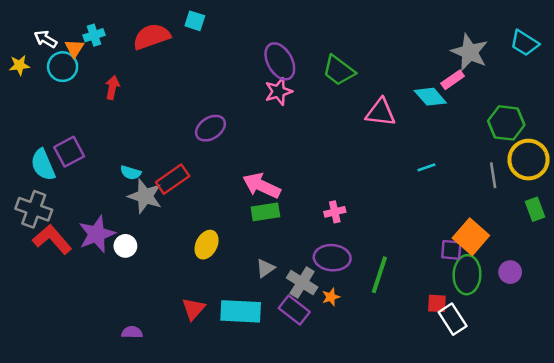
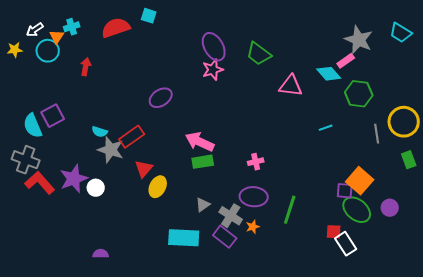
white arrow: (46, 39) -> (35, 30), turned -66
green hexagon: (506, 123) -> (359, 94), moved
green ellipse: (467, 275) -> (357, 210), turned -52
red triangle: (193, 309) -> (144, 169), moved

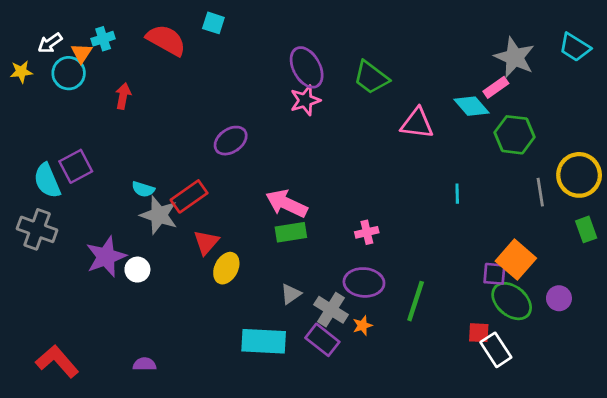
red semicircle: (116, 28) -> (166, 40), turned 48
cyan line: (326, 128) -> (457, 194), moved, turned -72
red L-shape: (40, 183) -> (57, 361), moved

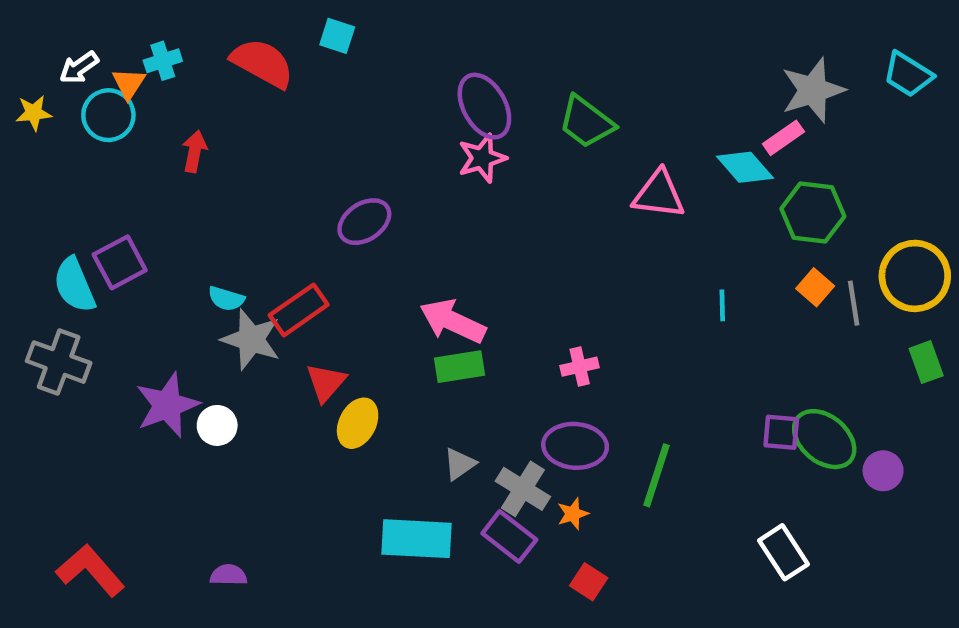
gray star: (515, 57) -> (813, 90), turned 30
orange square: (516, 260) -> (815, 287), moved, size x0.6
green ellipse: (512, 301) -> (824, 439), moved
red square: (479, 333) -> (589, 582), moved, turned 30

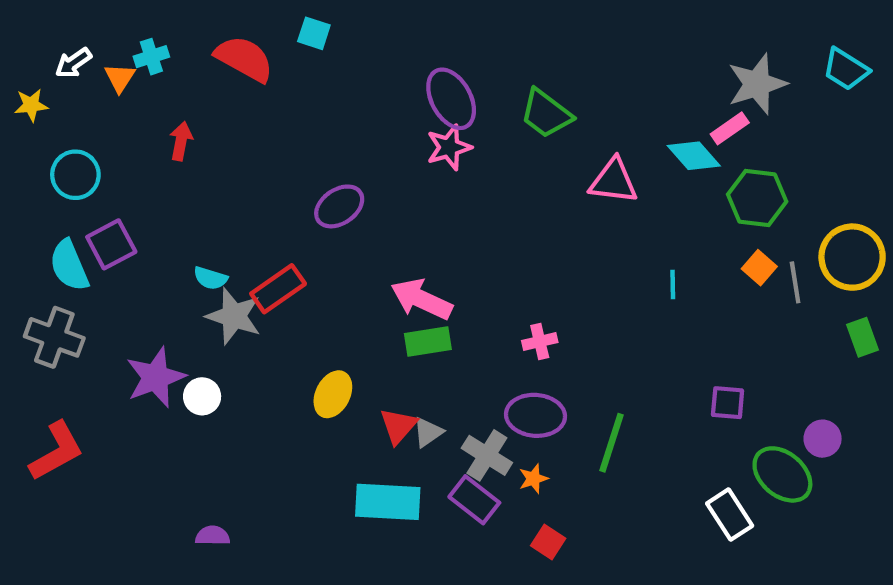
cyan circle: (108, 115) -> (75, 175), moved
red triangle: (326, 382) -> (398, 426), moved
green ellipse: (824, 439) -> (782, 474), moved
red L-shape: (90, 570) -> (56, 451), moved, turned 102

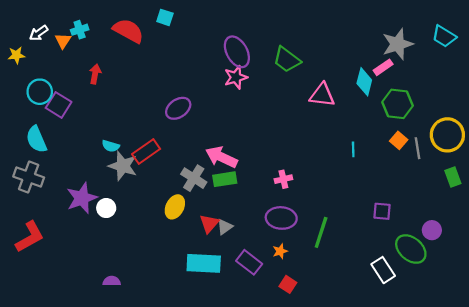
cyan diamond: (694, 156) -> (364, 82), turned 56
purple square: (111, 244) -> (59, 105), moved, turned -30
gray cross: (487, 455) -> (194, 178), moved

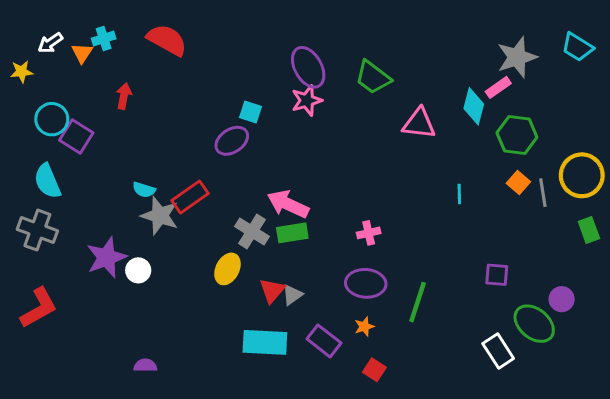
cyan square: (165, 17) -> (251, 112), moved

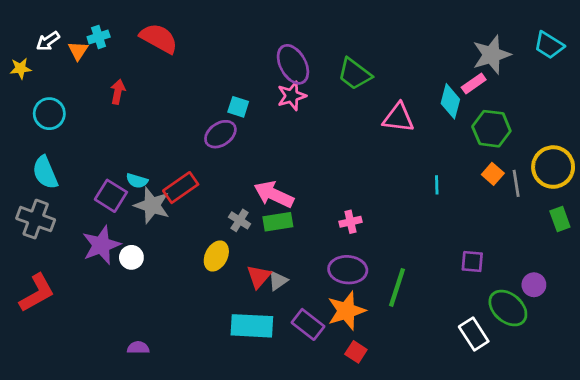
purple square: (76, 136) -> (111, 196), moved
gray cross: (252, 231) -> (240, 220), size x0.7
orange star: (364, 327) -> (346, 311), size x2.0

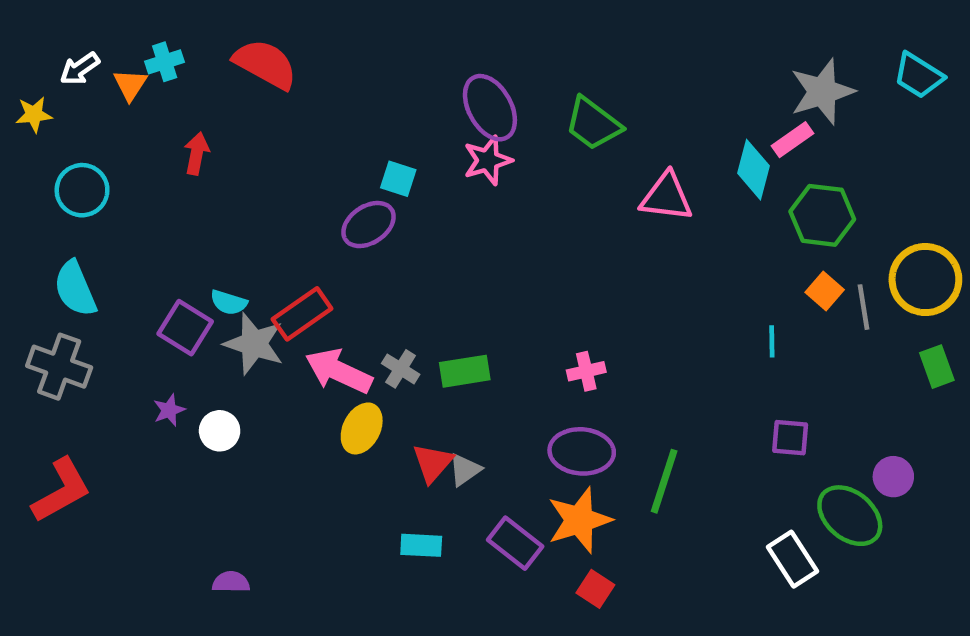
cyan line: (437, 185) -> (772, 341), moved
pink arrow: (274, 194) -> (339, 371), moved
purple star: (101, 245) -> (169, 410), size x0.5
cyan rectangle: (252, 326) -> (421, 545), size x0.6

